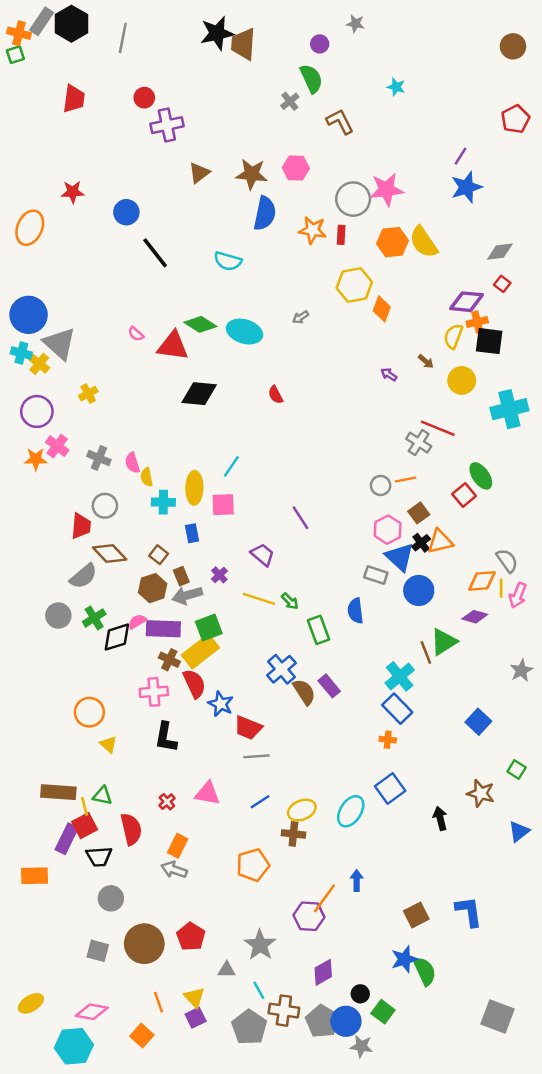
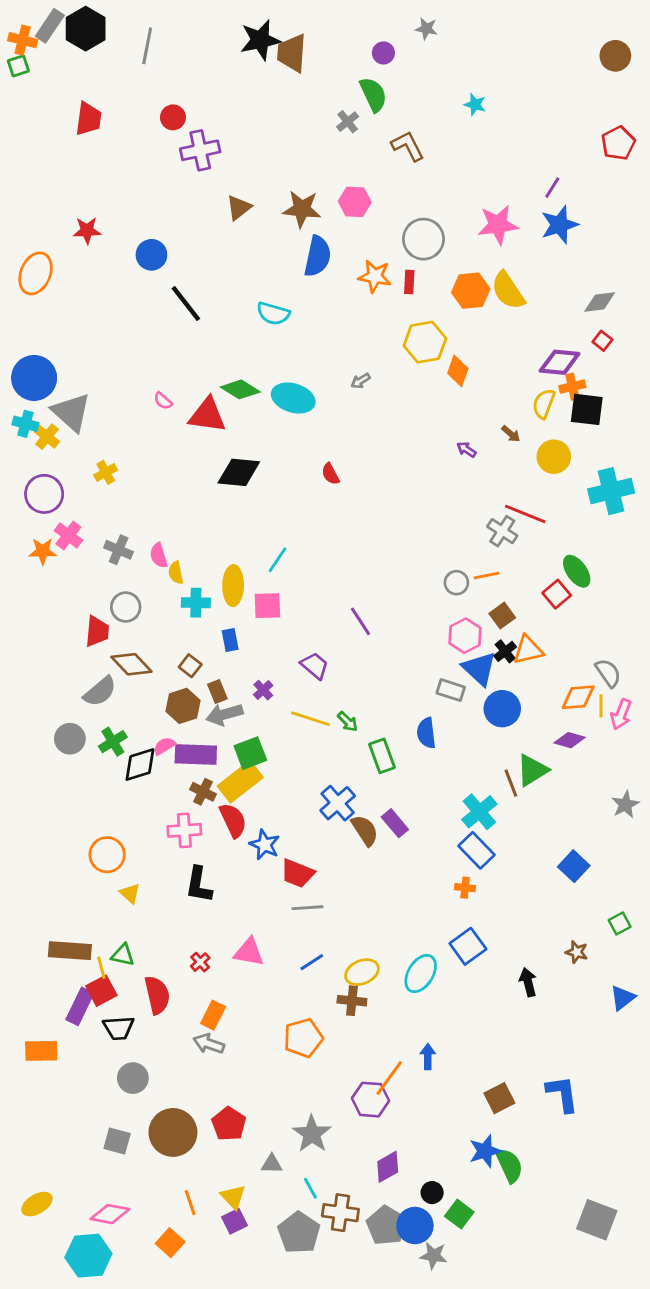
pink star: (387, 190) -> (498, 225), moved
green square: (517, 769) -> (620, 923), turned 30
brown star: (481, 793) -> (577, 952), size x0.7

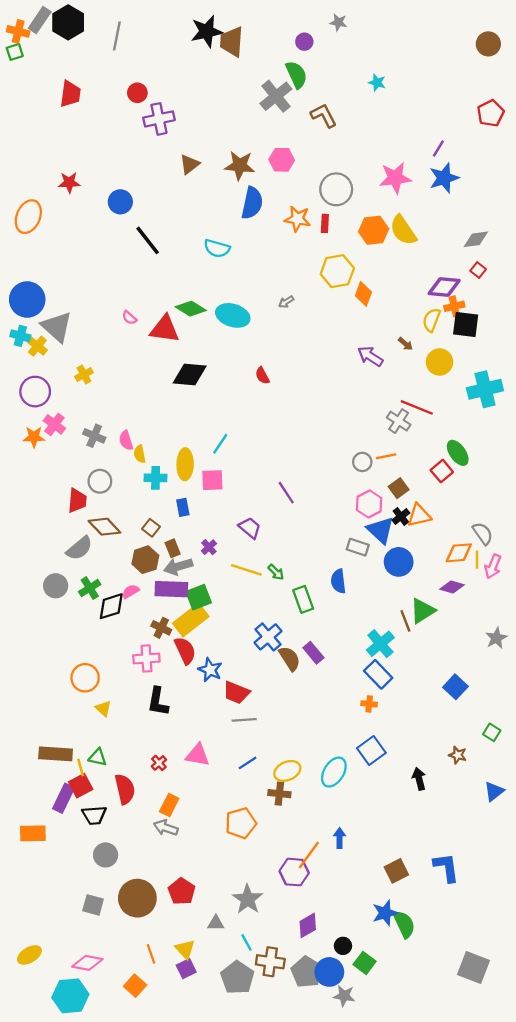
gray cross: (348, 122) -> (276, 96), size x1.8
purple arrow: (466, 450) -> (370, 356), size x1.6
purple rectangle: (196, 754) -> (171, 589), moved
green square: (620, 923) -> (492, 732), turned -30

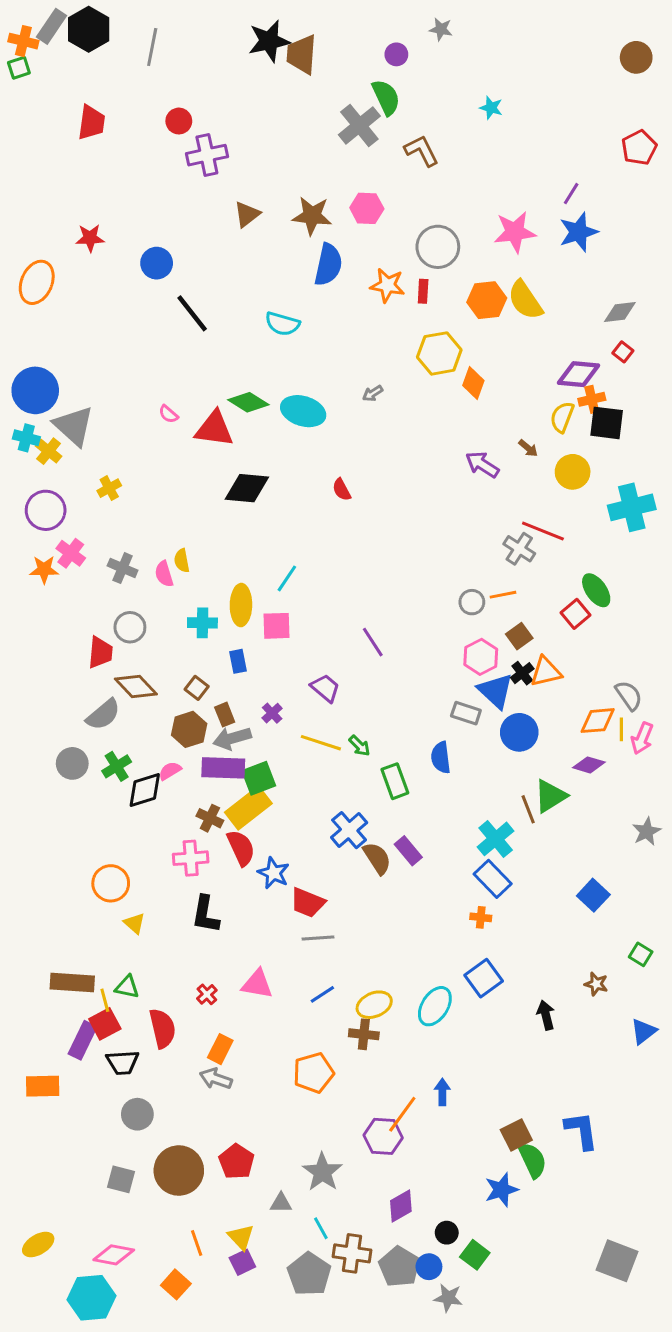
yellow semicircle: (140, 454) -> (182, 561), moved
green semicircle: (404, 924) -> (533, 1160), moved
blue circle: (329, 972) -> (429, 1267), size x0.7

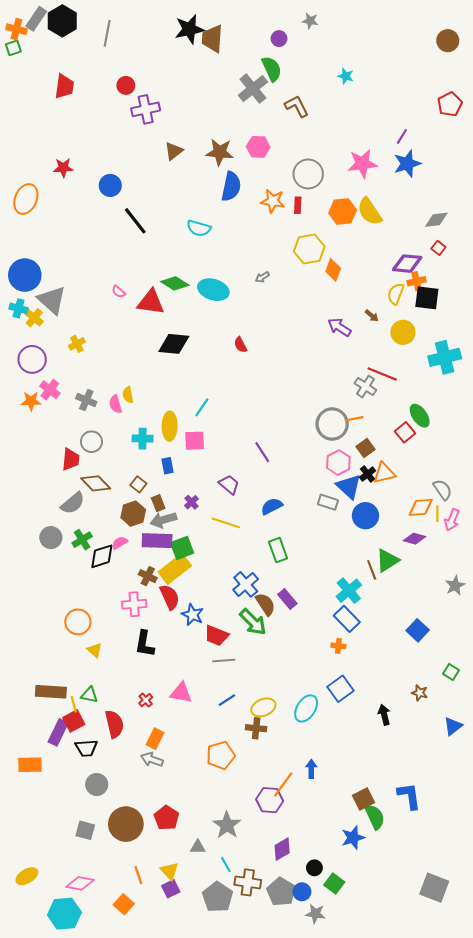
gray circle: (472, 602) -> (332, 424), size x1.8
green arrow: (359, 746) -> (253, 622), moved, size x1.8
blue semicircle: (441, 758) -> (272, 506), moved, turned 70

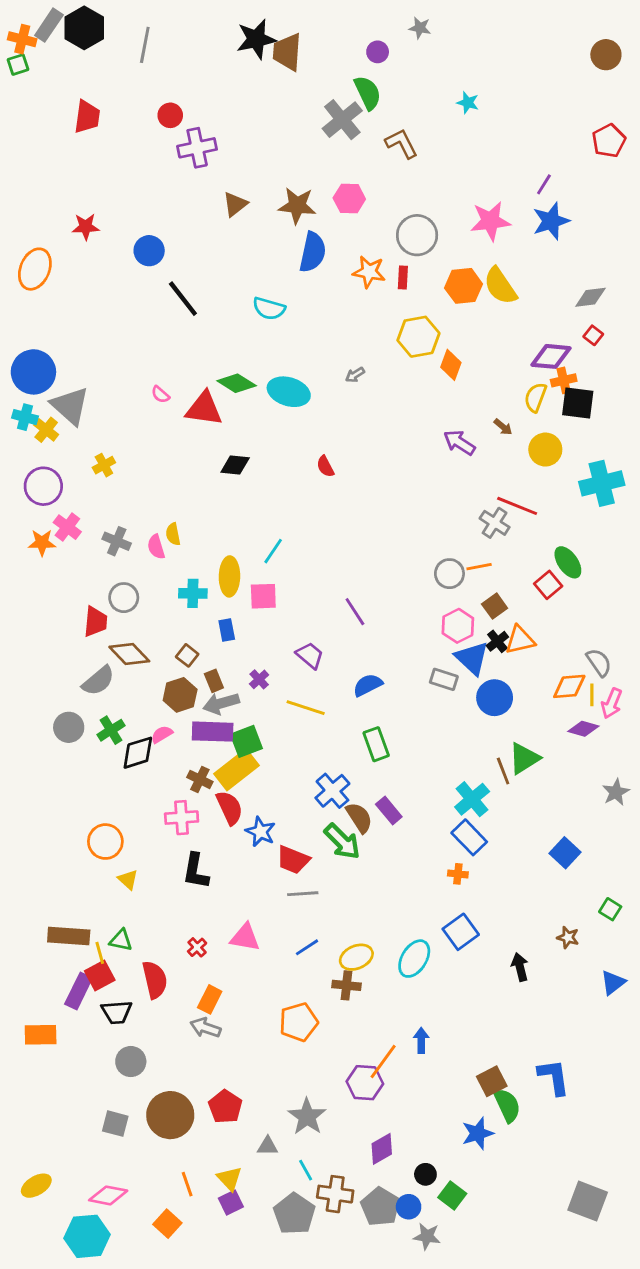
black diamond: (174, 344) -> (235, 465), size x0.7
gray circle: (332, 424) -> (449, 574), size x0.7
purple diamond: (414, 539) -> (583, 729), moved

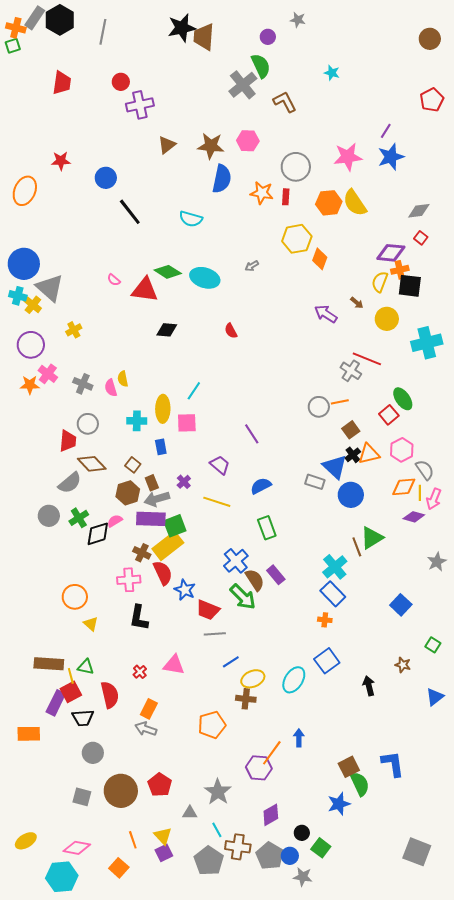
pink hexagon: (458, 626) -> (402, 450), moved
blue line: (307, 947) -> (231, 662), moved

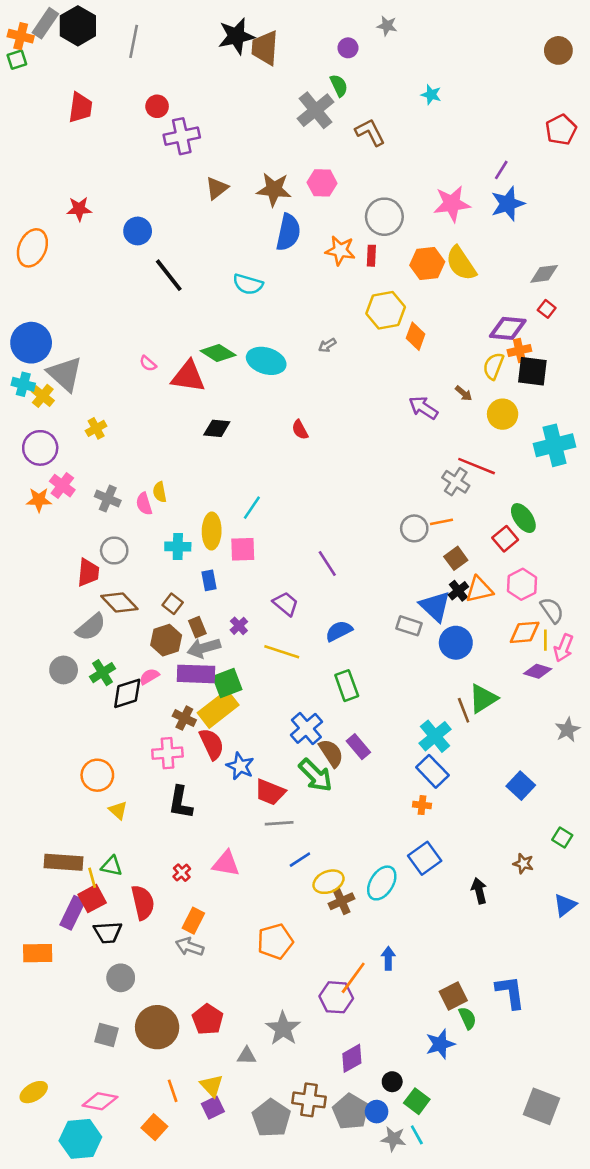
green semicircle: (261, 66) -> (339, 86), size x0.7
brown cross: (246, 699) -> (341, 901), moved, turned -30
green semicircle: (360, 784) -> (467, 1018), size x0.7
cyan line: (217, 830) -> (417, 1135), moved

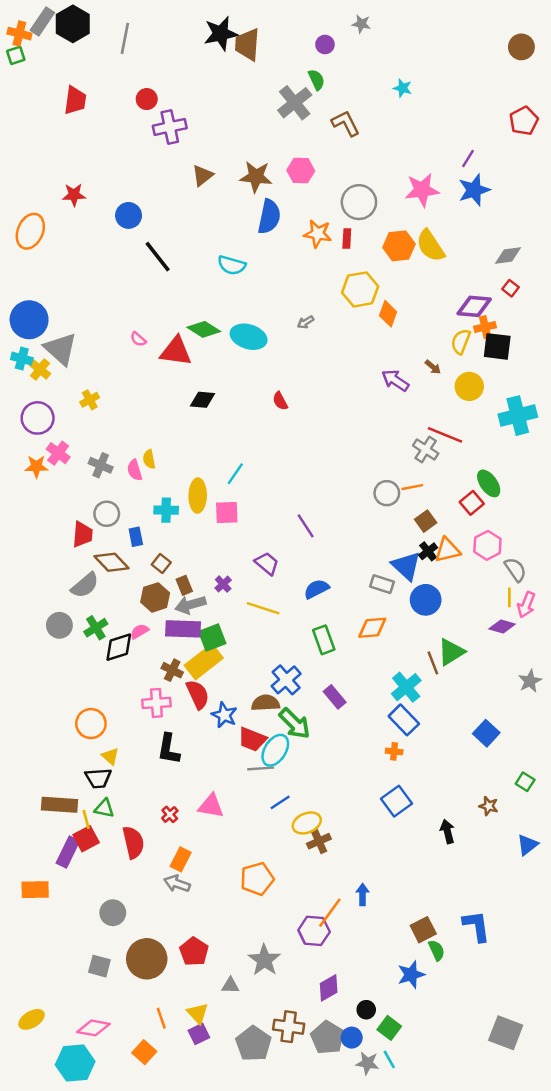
blue rectangle: (209, 580) -> (136, 537), moved
orange diamond: (525, 632) -> (372, 628), moved
brown semicircle: (331, 753) -> (266, 703), moved, turned -60
cyan ellipse: (382, 883) -> (275, 750), moved
black trapezoid: (108, 932) -> (98, 778), moved

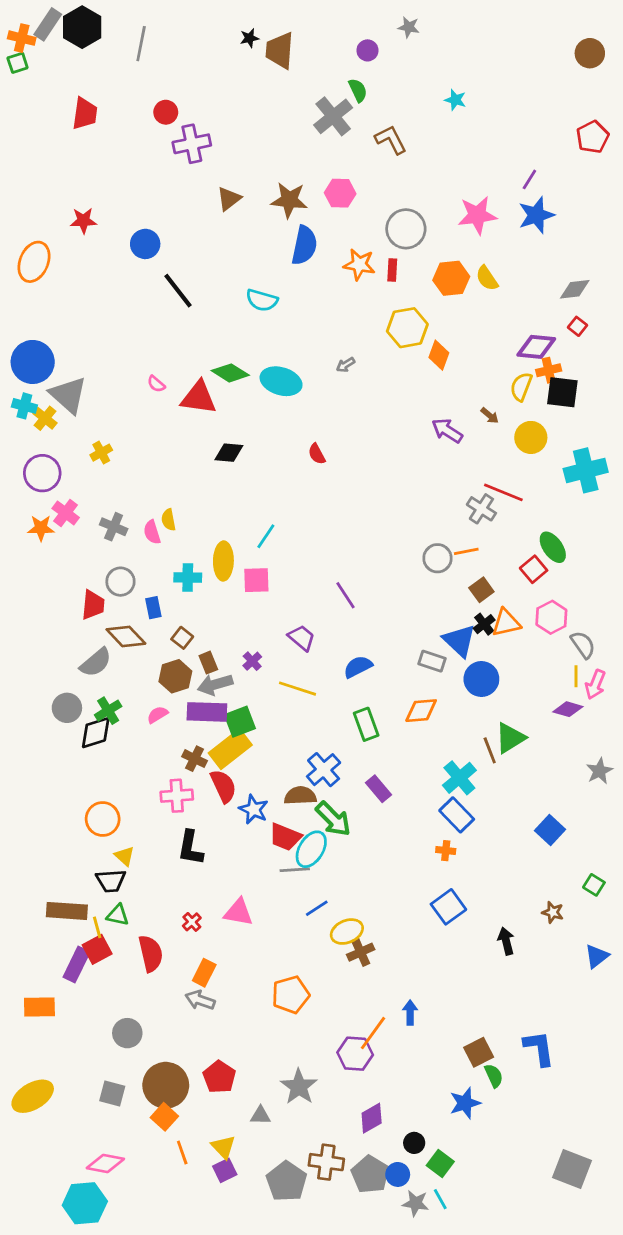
black star: (221, 34) -> (249, 38), size x0.5
yellow semicircle: (430, 246) -> (487, 278), size x0.7
black diamond: (119, 647) -> (96, 733), moved
yellow ellipse: (32, 1019) -> (33, 1096), moved, size x1.4
orange square: (144, 1052) -> (164, 1117), moved

